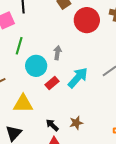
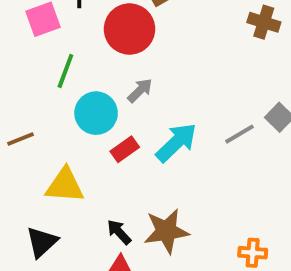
red circle: (87, 20) -> (130, 29), moved
gray arrow: (57, 53) -> (140, 90), turned 32
brown star: (76, 123) -> (166, 231), size x1.6

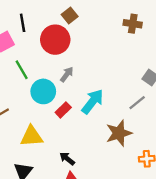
green line: (65, 71) -> (22, 70), turned -42
gray line: (240, 134) -> (137, 103), moved
brown star: (166, 231) -> (119, 133), moved

